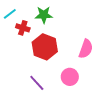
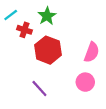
green star: (44, 15) -> (47, 16), turned -30
pink circle: (70, 77) -> (85, 82), moved

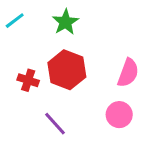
red cross: (25, 30) -> (28, 80), moved

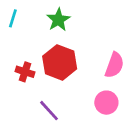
cyan line: (15, 21) -> (13, 18), turned -36

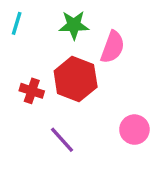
green star: (58, 20) -> (74, 25), turned 30
pink semicircle: (114, 65) -> (113, 47), moved

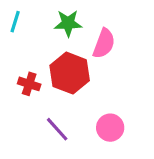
pink circle: (134, 130) -> (110, 128), moved

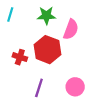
purple line: (57, 129) -> (39, 88), turned 60

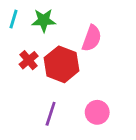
green star: (46, 16) -> (44, 20), moved
red cross: (20, 57) -> (29, 60), moved, turned 32

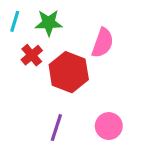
red cross: (29, 60) -> (32, 55), moved

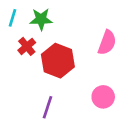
pink semicircle: (103, 43) -> (107, 43), moved
pink circle: (109, 126) -> (103, 97), moved

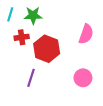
red cross: (27, 46) -> (22, 37), turned 32
purple line: (48, 107) -> (31, 78), moved

